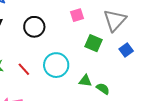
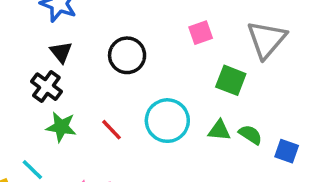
blue square: (126, 50) -> (287, 151), moved, turned -32
green triangle: (85, 81) -> (219, 130), moved
green semicircle: (103, 89) -> (250, 135), moved

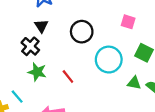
pink square: (201, 33) -> (128, 22), turned 32
cyan circle: (167, 121) -> (109, 60), moved

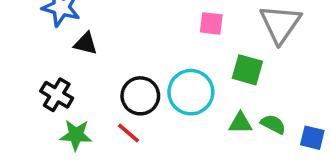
black triangle: (41, 26) -> (86, 44), moved, turned -32
black circle: (82, 32) -> (140, 96), moved

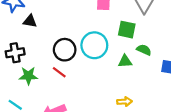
black cross: (57, 95) -> (15, 53), turned -36
green semicircle: (273, 124) -> (144, 50), moved

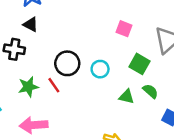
black triangle: (30, 21) -> (31, 24), moved
cyan circle: (94, 45) -> (100, 69), size x0.6
green star: (28, 76) -> (28, 87), moved, turned -30

